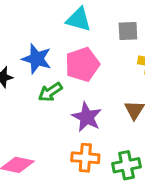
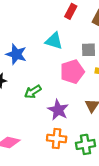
blue star: (37, 59) -> (16, 54), moved
pink pentagon: (82, 64) -> (72, 72), moved

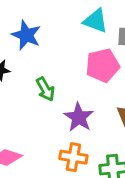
cyan triangle: (54, 41) -> (96, 21), moved
green arrow: (33, 92) -> (45, 89), turned -91

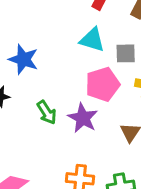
purple star: (79, 117) -> (83, 118), moved

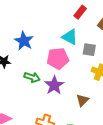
pink pentagon: (103, 84) -> (58, 59), moved
green arrow: (47, 112) -> (32, 77), turned -49

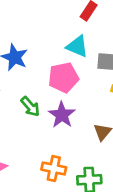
green arrow: (32, 77) -> (30, 106), turned 35

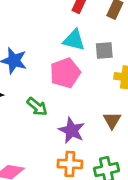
purple star: (62, 115) -> (72, 130), moved

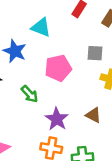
cyan triangle: (74, 40) -> (41, 27), moved
brown triangle: (112, 120) -> (93, 115), turned -42

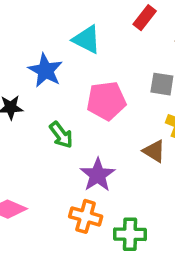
brown triangle: (93, 115) -> (154, 151), moved

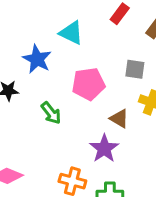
brown triangle: (154, 151) -> (119, 119), moved
purple star: (98, 175) -> (104, 148), moved

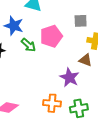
green arrow: (51, 113) -> (28, 45), moved
brown triangle: (119, 119) -> (85, 60), moved

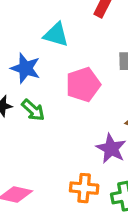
green arrow: (28, 45) -> (33, 110), moved

